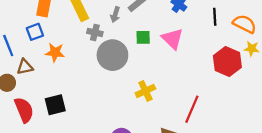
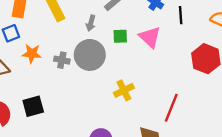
gray arrow: (115, 15) -> (91, 23), moved
black line: (215, 17) -> (181, 15), moved
gray cross: (95, 32) -> (62, 60), moved

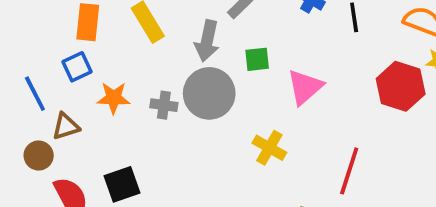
gray arrow: (91, 23) -> (207, 41), size x1.5
pink triangle: (150, 37) -> (305, 87), moved, turned 40
yellow cross: (124, 90) -> (269, 148), turned -30

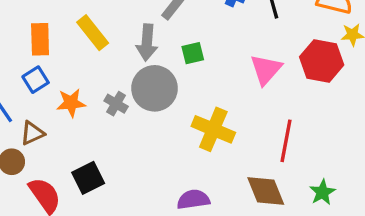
pink triangle: (305, 87) -> (266, 70), moved
gray cross: (164, 105) -> (116, 104), turned 30
yellow cross: (269, 148) -> (213, 129), size x1.4

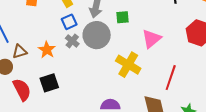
pink triangle: (266, 70) -> (151, 39), moved
blue square: (36, 80) -> (69, 22), moved
orange star: (71, 103) -> (47, 50), moved, turned 30

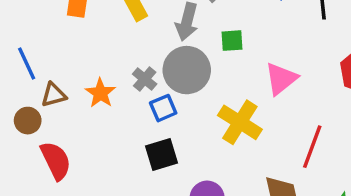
blue square: (69, 22) -> (163, 108), moved
black square: (49, 83) -> (162, 155), moved

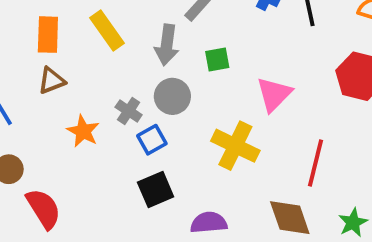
gray circle: (187, 70) -> (172, 96), size x0.7
brown triangle: (54, 95) -> (52, 81), moved

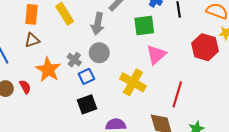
green square: (217, 59) -> (144, 25), moved, size x1.5
orange star: (83, 131) -> (48, 70), size x1.4
red semicircle: (44, 209) -> (25, 87), moved, size x0.6

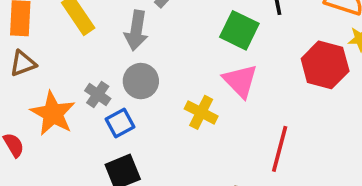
green square: (144, 25) -> (239, 30), moved, turned 35
pink triangle: (156, 55) -> (240, 81), turned -30
yellow cross: (133, 82) -> (201, 112), moved, size x0.7

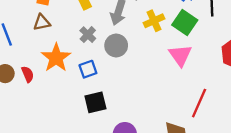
gray cross: (98, 95) -> (88, 35), moved
yellow cross: (201, 112) -> (154, 21), moved, turned 30
blue square: (120, 123) -> (88, 69), moved

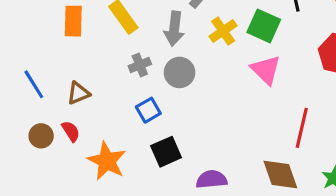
brown triangle: (42, 22) -> (78, 93), moved
gray cross: (88, 35) -> (140, 65), turned 35
orange star: (56, 58) -> (107, 161), moved

